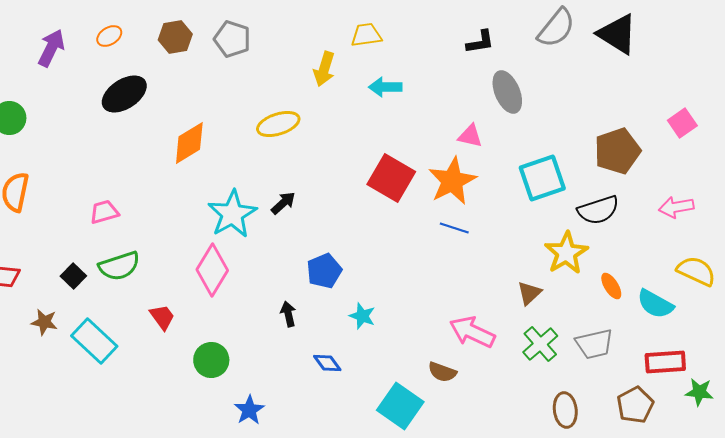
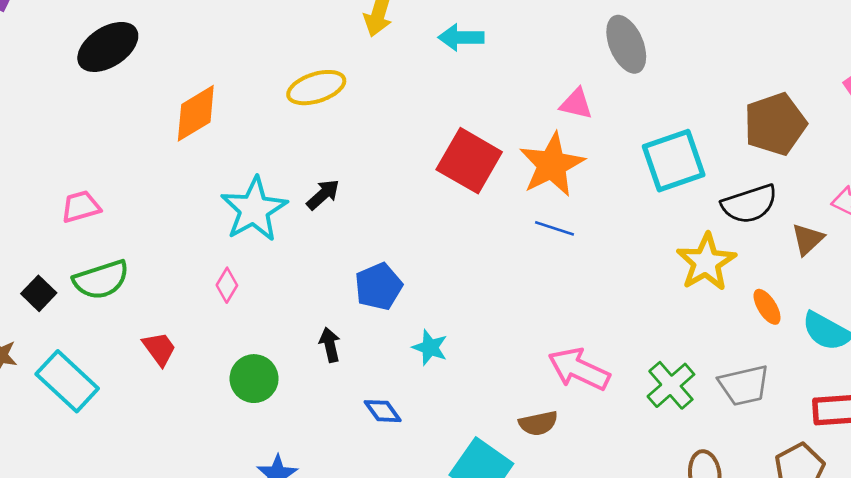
pink diamond: (212, 270) -> (227, 285), size x0.5
brown triangle: (529, 293) -> (808, 239), moved
green circle: (211, 360) -> (254, 379), moved
brown semicircle: (442, 372) -> (538, 423), turned -32

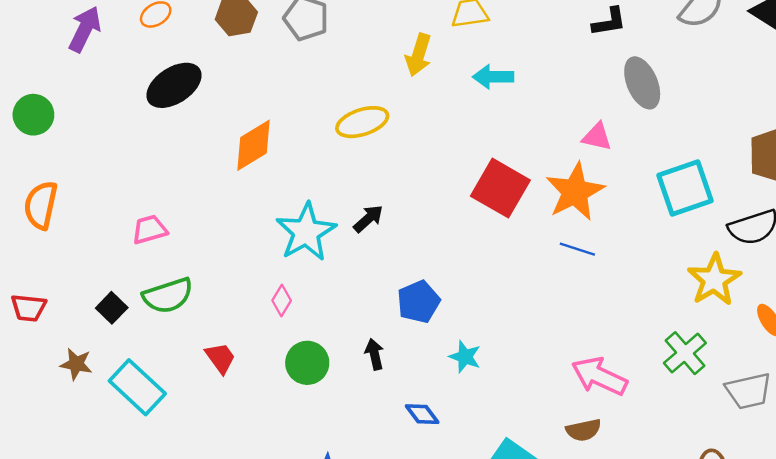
green circle: (254, 379) -> (307, 363), moved
green cross: (671, 385) -> (685, 353), moved
brown semicircle: (538, 423) -> (583, 430), moved

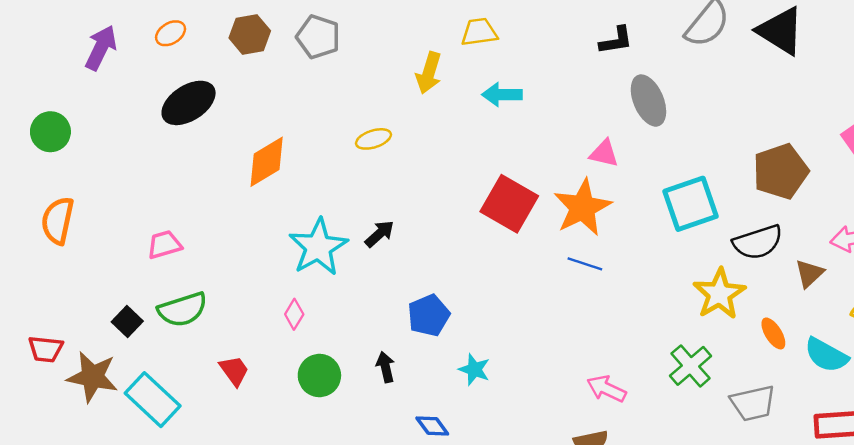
yellow ellipse: (362, 122) -> (373, 139), size x0.7
red trapezoid: (29, 308) -> (46, 349), moved
brown star: (76, 364) -> (92, 377), size x1.6
pink arrow: (599, 376) -> (606, 389), size x0.7

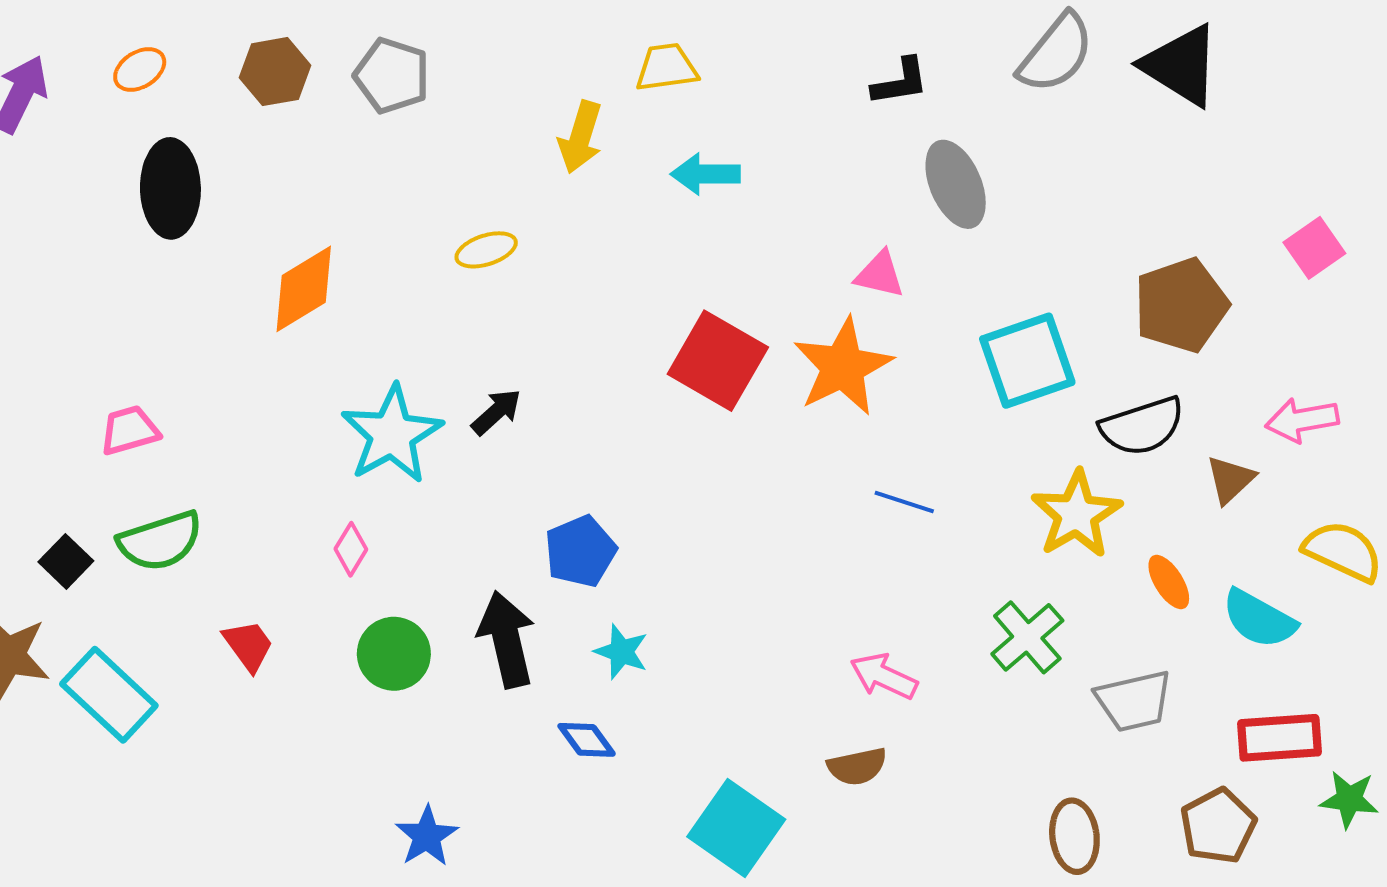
black ellipse: (189, 103) -> (170, 188), turned -58
blue line: (585, 264) -> (904, 502), moved
black arrow: (385, 367) -> (507, 639), size x1.8
cyan star: (474, 370) -> (621, 652), moved

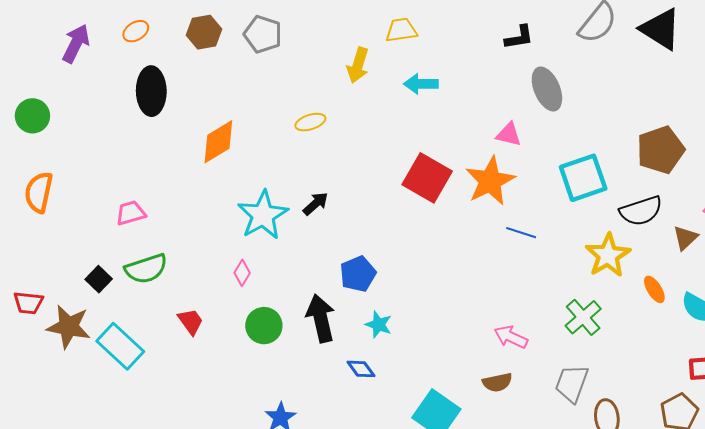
blue line: (904, 502) -> (521, 233), moved
gray trapezoid: (1134, 701) -> (572, 383), moved, turned 123

